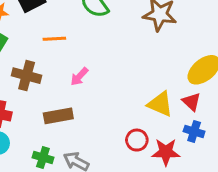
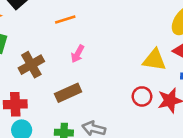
orange line: (54, 39) -> (65, 19), moved
brown cross: (27, 76) -> (31, 65), turned -30

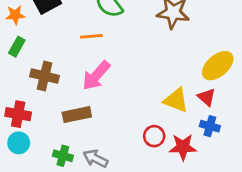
pink arrow: (78, 54) -> (96, 76), size x1.6
brown cross: (31, 65) -> (45, 76), turned 30

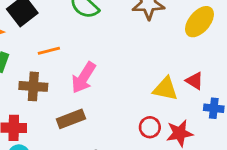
orange line: (91, 36) -> (49, 51), moved
yellow ellipse: (218, 66) -> (199, 22), moved
blue cross: (210, 126) -> (214, 108), moved

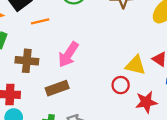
orange line: (49, 51) -> (40, 21), moved
red circle: (150, 127) -> (121, 85), moved

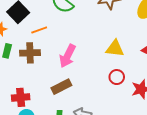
brown cross: (27, 61) -> (30, 53), moved
yellow triangle: (135, 65) -> (115, 48), moved

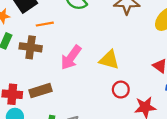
yellow triangle: (115, 48) -> (109, 60), moved
brown rectangle: (61, 87) -> (41, 91), moved

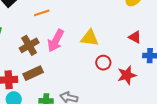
orange line: (45, 24) -> (42, 13), moved
brown cross: (31, 47) -> (29, 45), moved, turned -30

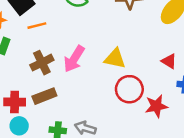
orange line: (42, 13) -> (37, 26), moved
red circle: (103, 63) -> (129, 89), size x1.5

